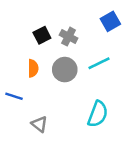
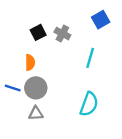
cyan line: (99, 63) -> (90, 58), turned -48
gray circle: (65, 70) -> (36, 88), moved
gray triangle: (39, 124) -> (36, 113), turned -42

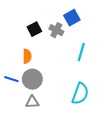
blue square: (101, 20) -> (72, 18), moved

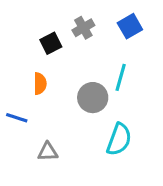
blue square: (72, 18) -> (130, 26), moved
gray cross: (56, 30) -> (83, 28), moved, turned 32
gray circle: (32, 79) -> (93, 98), moved

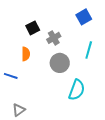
gray cross: (83, 28) -> (54, 38), moved
cyan line: (121, 77) -> (89, 50), moved
gray triangle: (48, 152) -> (19, 110), moved, turned -32

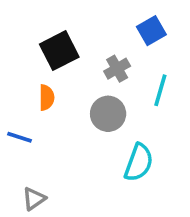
black square: (33, 28) -> (59, 51), size x1.5
gray cross: (54, 38) -> (117, 69), moved

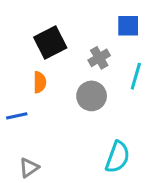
blue square: (151, 31) -> (128, 26), turned 30
blue line: (20, 137) -> (17, 116), turned -30
cyan semicircle: (139, 163) -> (117, 157), moved

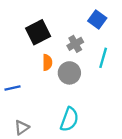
blue square: (128, 26) -> (97, 19), turned 36
orange semicircle: (40, 82) -> (47, 62), moved
cyan semicircle: (117, 157) -> (69, 119), moved

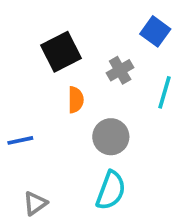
gray circle: (69, 73) -> (111, 137), moved

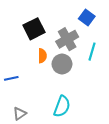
gray cross: (120, 70) -> (67, 39), size x1.5
gray circle: (111, 137) -> (62, 64), moved

